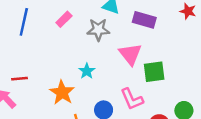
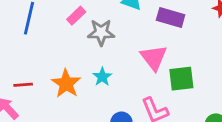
gray star: (98, 30) -> (101, 32), moved
orange star: (62, 92) -> (66, 84), moved

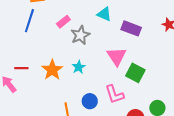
gray star: (101, 32) -> (80, 35), turned -30
green square: (181, 79) -> (135, 73), turned 30

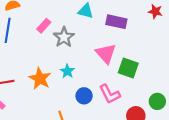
blue circle: (90, 101) -> (84, 96), moved

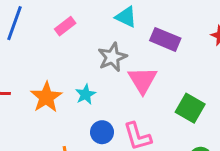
gray star: (64, 37) -> (112, 57), moved
green square: (128, 68) -> (190, 108), moved

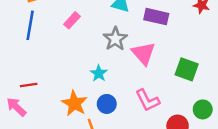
orange star: (46, 97) -> (74, 103), moved
blue circle: (102, 132) -> (107, 104), moved

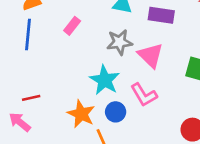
gray star: (115, 39) -> (120, 42), turned 30
cyan star: (99, 73) -> (105, 80), size x1.6
pink L-shape: (148, 100) -> (144, 95), moved

